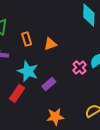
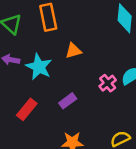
orange rectangle: (27, 39) -> (48, 17), moved, size x1.5
cyan star: (28, 71) -> (39, 67), moved

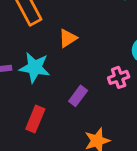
pink cross: (108, 83) -> (119, 77), moved, turned 36

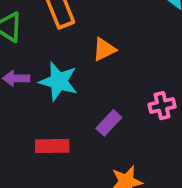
red rectangle: (35, 119) -> (52, 146), turned 60

